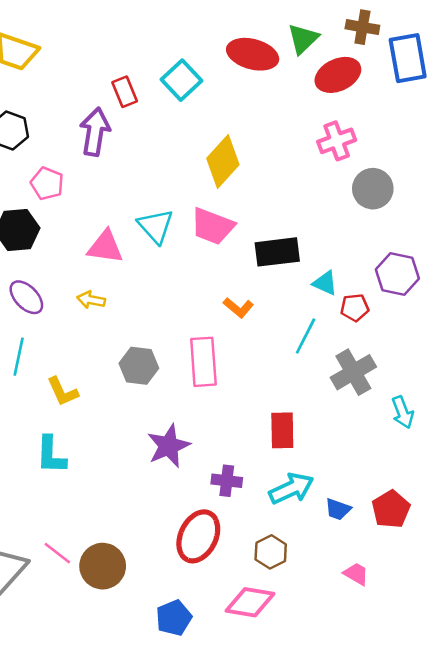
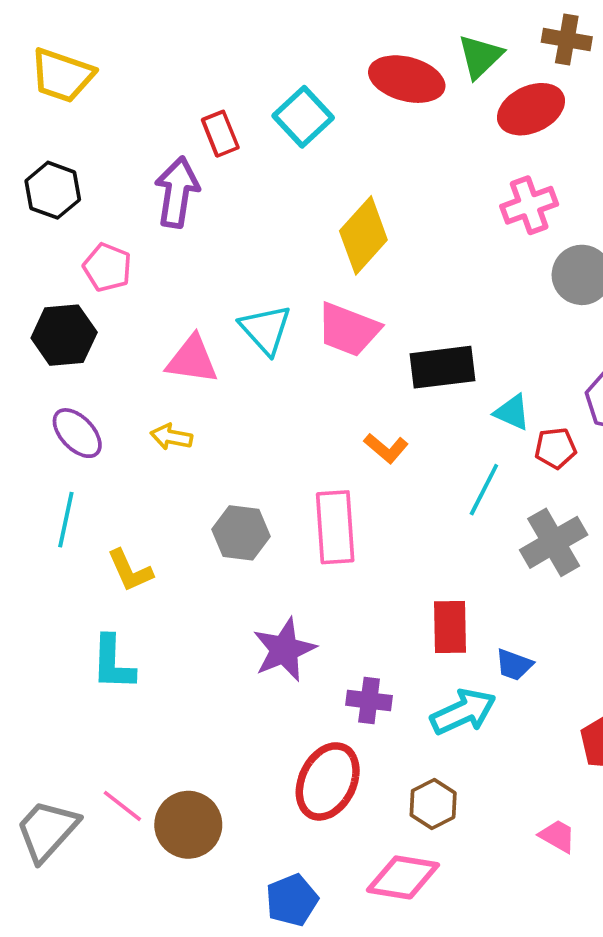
blue trapezoid: (338, 509) -> (514, 665), moved

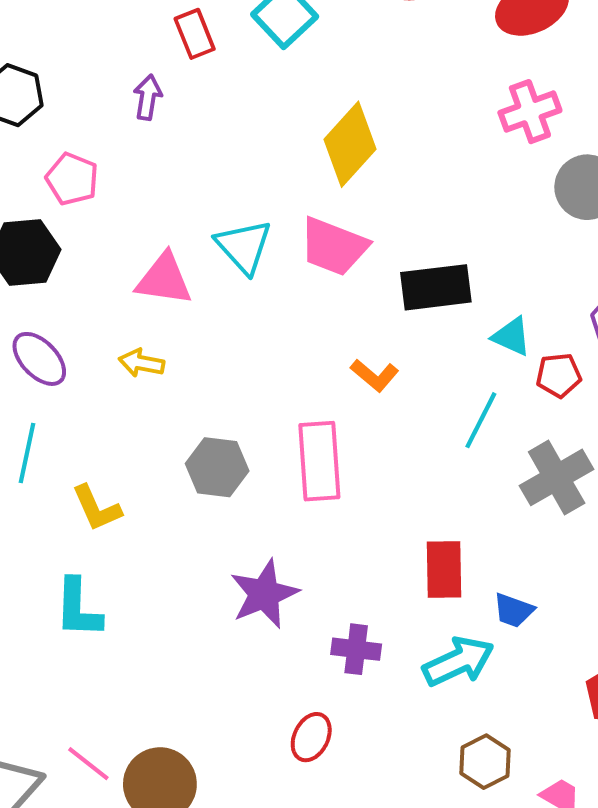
purple arrow: (177, 192) -> (148, 97), size x0.6
red ellipse: (328, 781) -> (311, 737), size x0.6
brown hexagon: (433, 804) -> (485, 762), moved

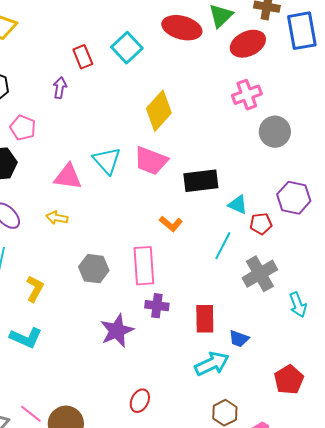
yellow L-shape: (97, 508) -> (35, 289), turned -128
cyan L-shape: (78, 608) -> (26, 338), turned -68
purple cross: (356, 649) -> (157, 306), moved

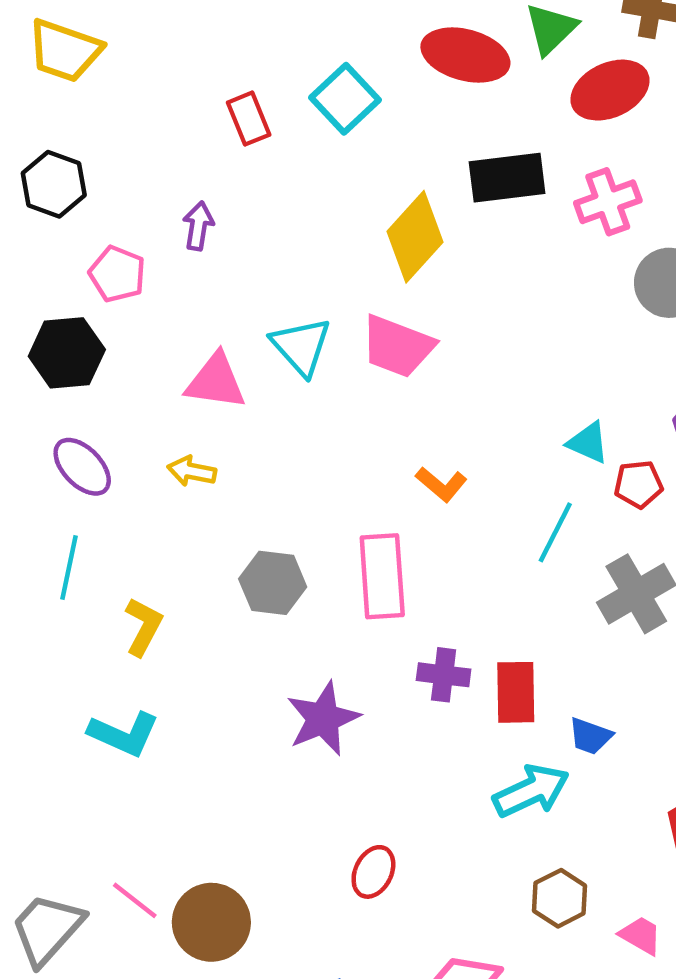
purple arrow: (60, 88) -> (198, 226), moved
black rectangle: (201, 181) -> (507, 178), moved
purple cross: (157, 306) -> (444, 675), moved

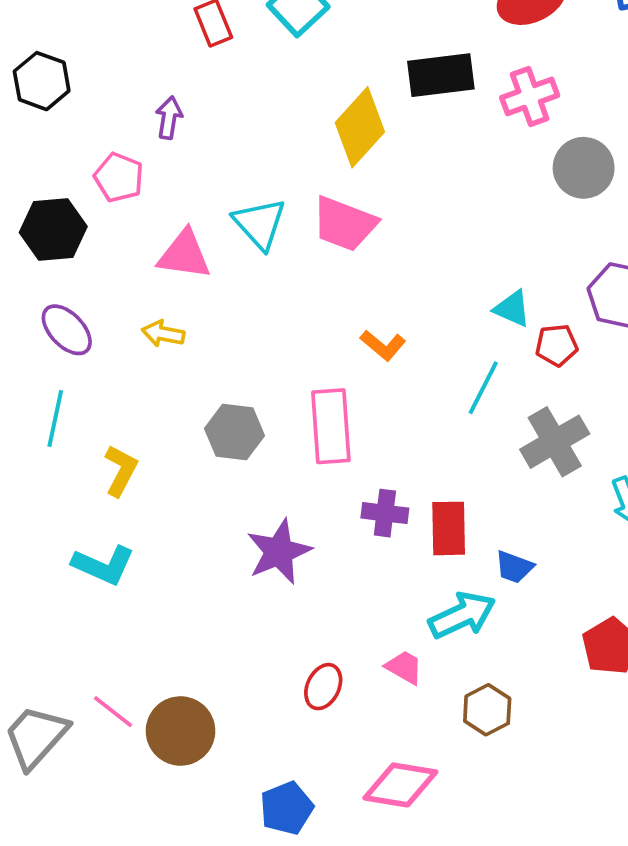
pink pentagon: (117, 274) -> (119, 177), moved
pink trapezoid: (641, 935) -> (404, 667), moved

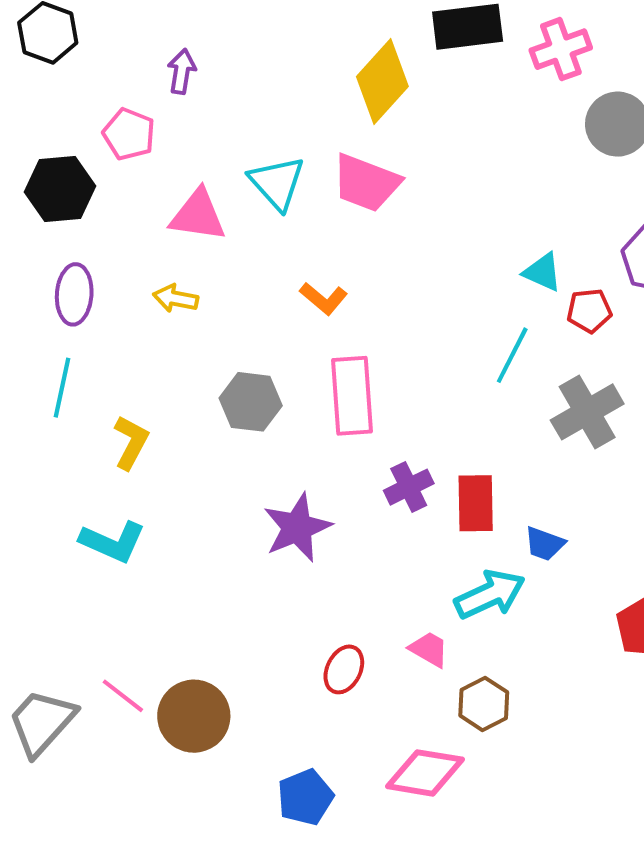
purple ellipse: (67, 330) -> (74, 294), turned 48
orange L-shape: (383, 345) -> (324, 298), moved
purple cross: (385, 513) -> (409, 487), turned -33
brown hexagon: (487, 710) -> (484, 704), moved

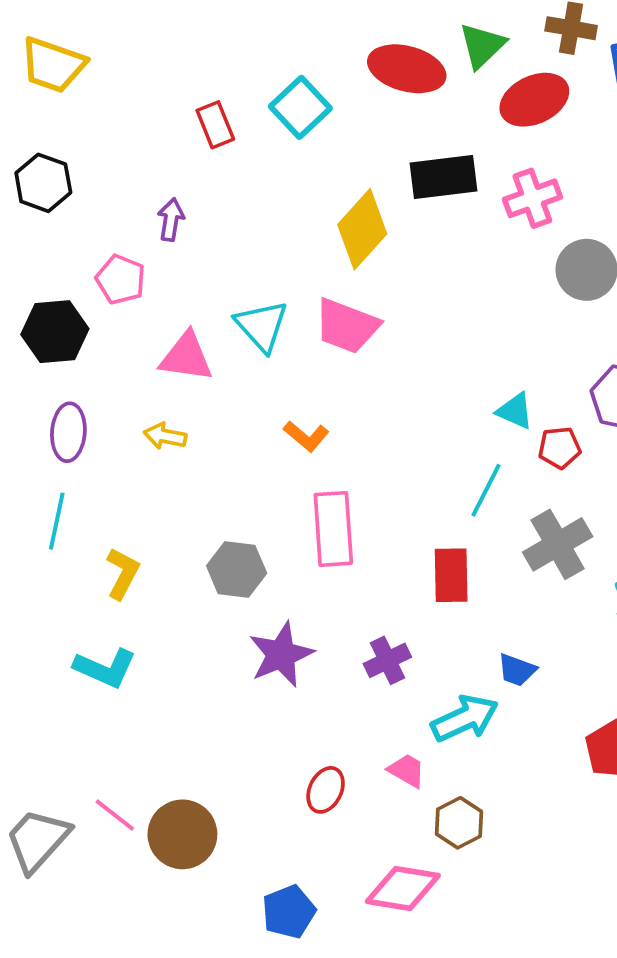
gray hexagon: (251, 402) -> (237, 570), moved
purple cross: (409, 487) -> (387, 660), moved
red rectangle: (476, 503) -> (451, 575), moved

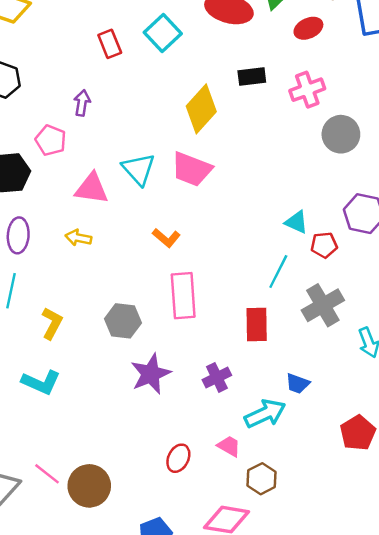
red ellipse: (534, 100) -> (308, 28), size x0.7
black rectangle: (443, 177) -> (252, 76), size x0.7

